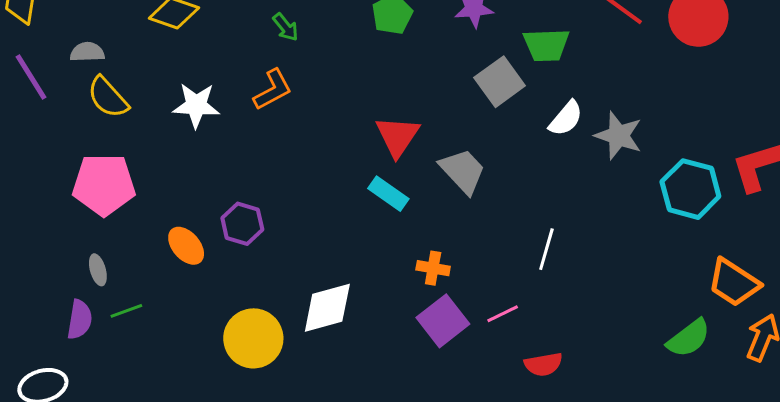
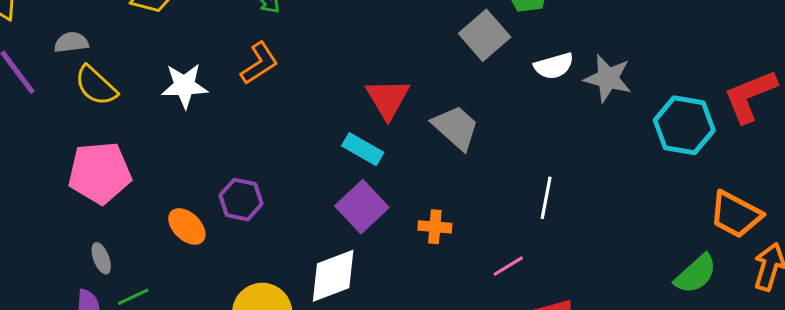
white semicircle: (566, 118) -> (554, 66), turned 39
cyan rectangle: (388, 194) -> (363, 149), moved
purple square: (443, 321) -> (362, 207), moved

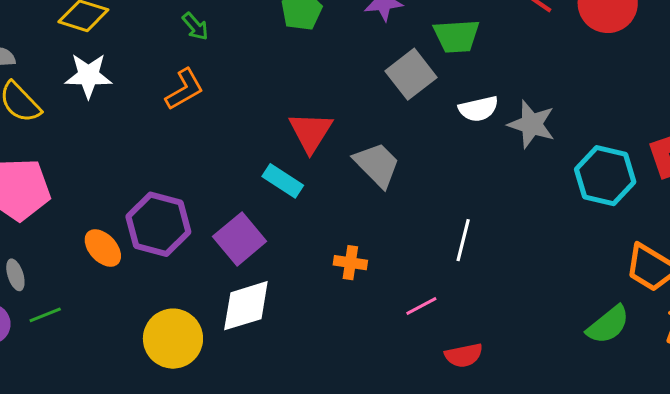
white star: (185, 86) -> (88, 76), moved
purple hexagon: (241, 200) -> (158, 224), size x1.5
purple square: (362, 207) -> (240, 239), moved

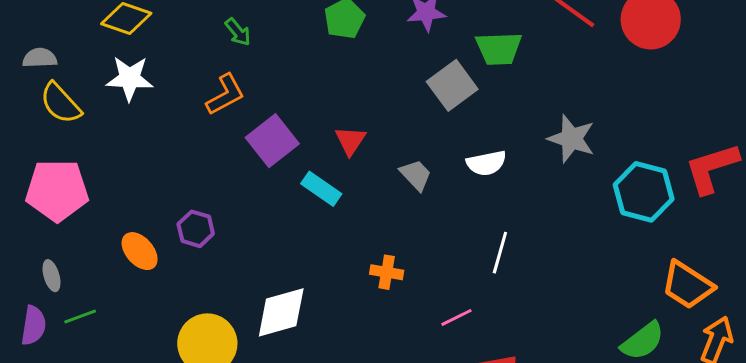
white semicircle: (478, 109) -> (486, 163), moved
red triangle: (311, 132) -> (350, 141), size x0.7
gray trapezoid: (377, 165) -> (416, 175), size x0.7
purple hexagon: (158, 224) -> (196, 229), size x0.6
purple square: (240, 239) -> (272, 141), moved

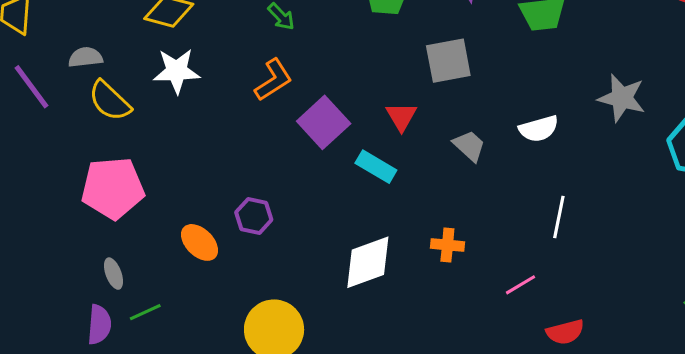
gray square: (452, 85) -> (448, 61), moved, turned 30
white diamond: (281, 312) -> (368, 262), moved

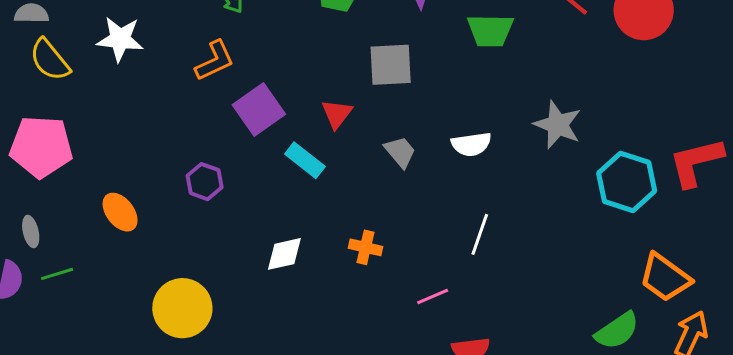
purple hexagon: (254, 216) -> (205, 182), moved
white diamond: (368, 262) -> (284, 254), size x0.7

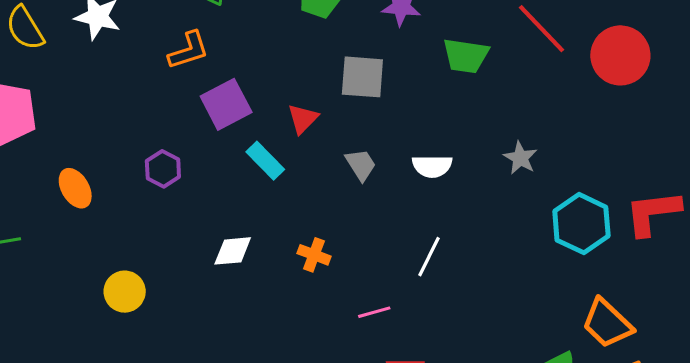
gray star: (558, 125) -> (520, 158), size x0.7
yellow circle: (182, 308) -> (125, 292), size x0.7

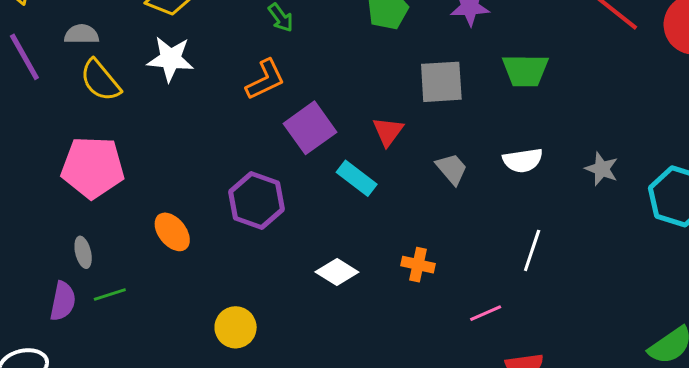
green trapezoid: (466, 56) -> (525, 70), moved
gray star: (520, 158) -> (602, 169), moved
purple hexagon: (163, 169) -> (256, 200), size x1.5
white diamond: (233, 251) -> (337, 272), turned 45

